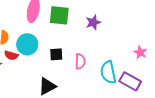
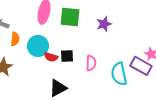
red semicircle: (11, 55) -> (51, 57), moved
purple rectangle: (130, 81) -> (141, 66), moved

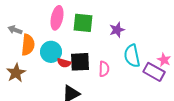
orange semicircle: (15, 39) -> (28, 45), size x1.5
black square: (67, 56) -> (80, 62), size x1.5
cyan semicircle: (119, 74) -> (132, 56), moved

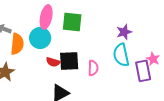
purple star: (117, 30) -> (124, 32), moved
cyan circle: (51, 52) -> (40, 38), moved
purple rectangle: (154, 72) -> (143, 71), turned 50

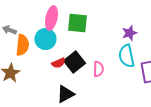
black square: (69, 61) -> (74, 62), turned -35
red semicircle: (53, 62) -> (58, 63), turned -40

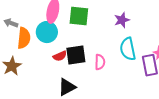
purple star: (129, 33) -> (122, 20), moved
black square: (74, 62) -> (76, 55), turned 30

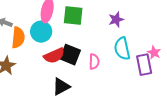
black square: (76, 55) -> (70, 55), turned 30
red semicircle: (60, 56) -> (54, 56), size x1.5

